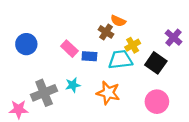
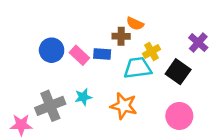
brown cross: (106, 32) -> (121, 36), turned -32
blue circle: (26, 44) -> (52, 50), moved
blue rectangle: (89, 56) -> (102, 54), moved

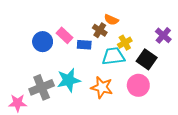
brown cross: (121, 36) -> (100, 30), turned 32
pink rectangle: (79, 55) -> (64, 35), moved
cyan star: (83, 97) -> (69, 80), size x1.6
pink circle: (179, 116) -> (138, 85), moved

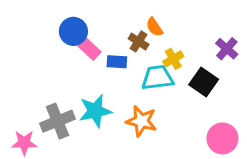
orange semicircle: (111, 20) -> (154, 27), turned 32
blue circle: (43, 42) -> (73, 31), moved
pink circle: (138, 85) -> (222, 138), moved

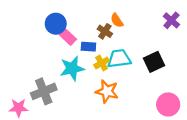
purple cross: (227, 49) -> (171, 20), moved
yellow cross: (173, 59) -> (102, 63), moved
black square: (204, 82) -> (154, 62), turned 30
cyan star: (95, 111) -> (72, 68), moved

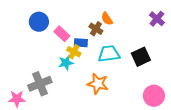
blue circle: (56, 24) -> (39, 22), moved
yellow cross: (102, 63) -> (74, 52), moved, turned -32
cyan star: (72, 68) -> (66, 63), size x0.7

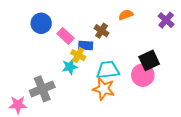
orange semicircle: (107, 19) -> (126, 15), moved, turned 104
cyan trapezoid: (109, 54) -> (108, 70), moved
pink circle: (154, 96) -> (143, 75), moved

